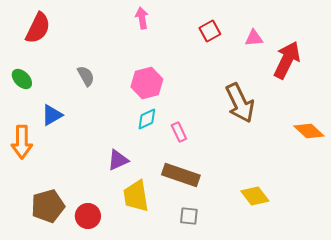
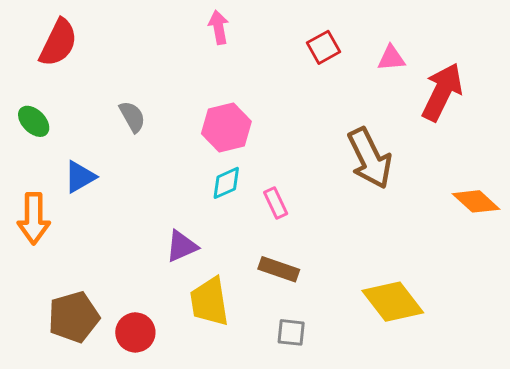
brown rectangle: (181, 175) -> (279, 269), size x0.7
yellow diamond: (255, 196) -> (393, 302), size x1.4

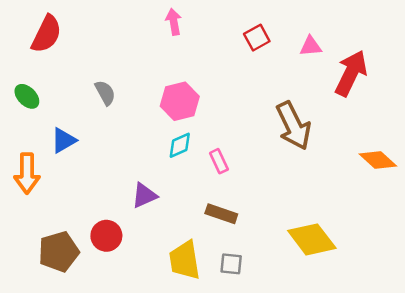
yellow trapezoid: (209, 302) -> (185, 260), moved
red circle: (135, 332) -> (106, 236), moved

